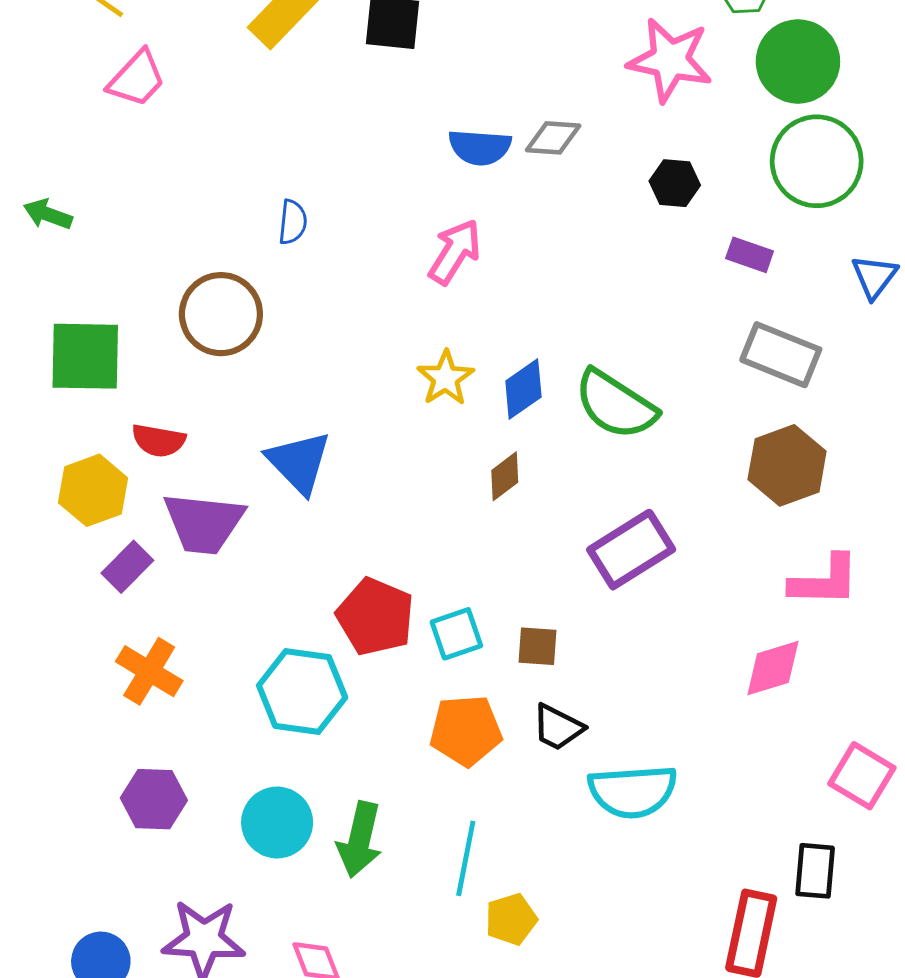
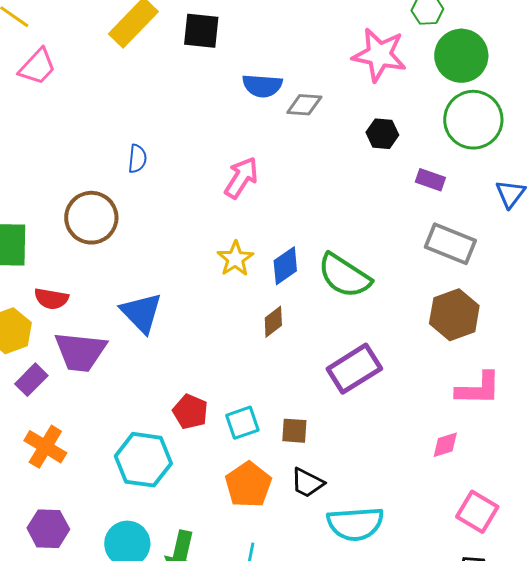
blue semicircle: (480, 147) -> (262, 86), moved
red pentagon: (375, 617) -> (190, 412), size x0.7
pink diamond: (773, 668) -> (445, 445), size x0.7
orange pentagon: (466, 730) -> (248, 485), turned -30
pink square: (862, 776) -> (477, 512), moved

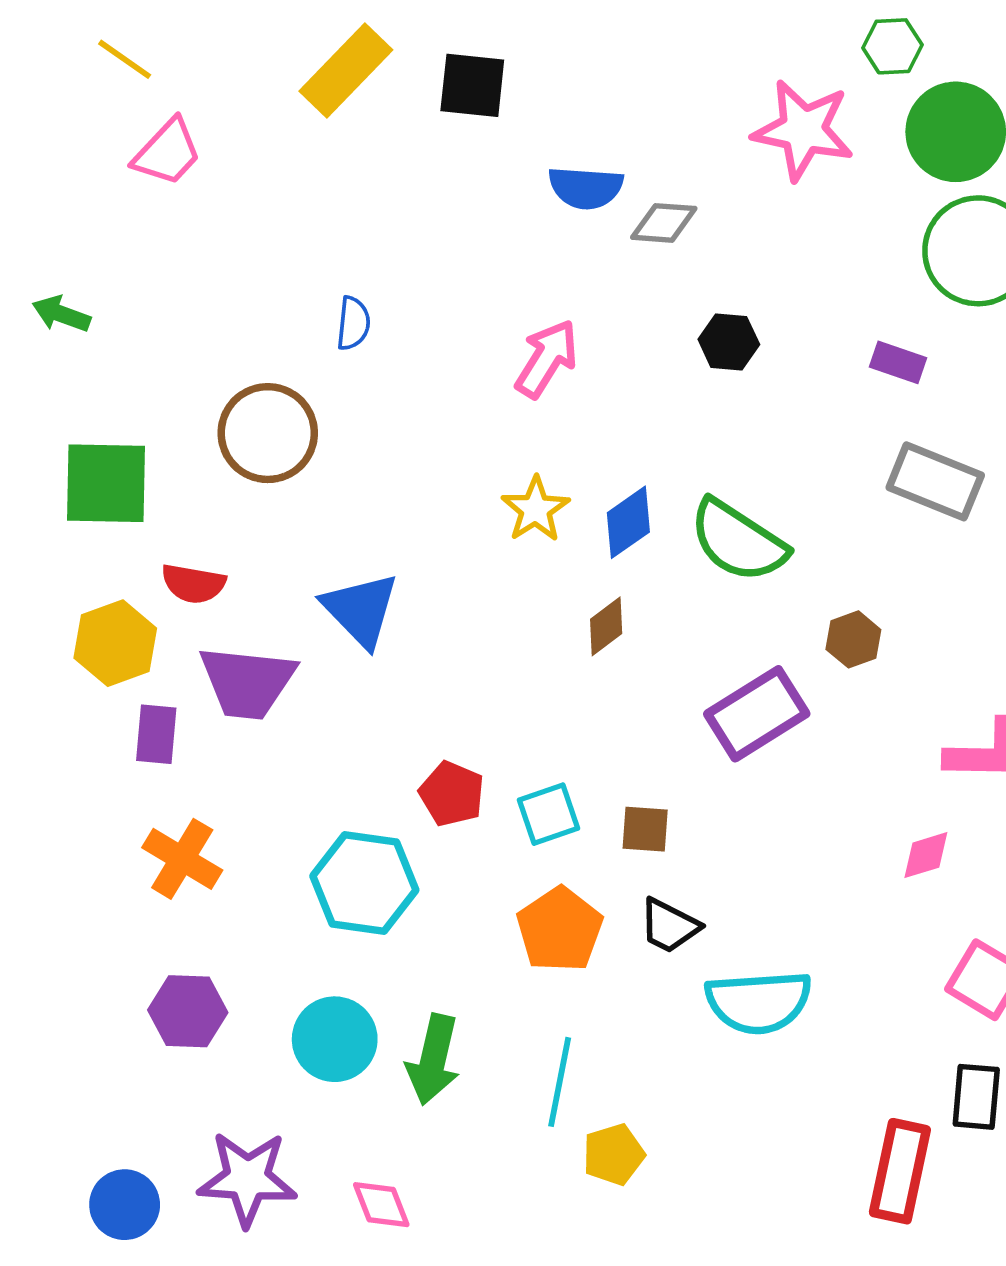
black hexagon: (382, 134) -> (729, 342), moved
brown hexagon: (454, 315) -> (853, 639), moved, size x0.6
purple rectangle: (31, 380) -> (156, 734), turned -40

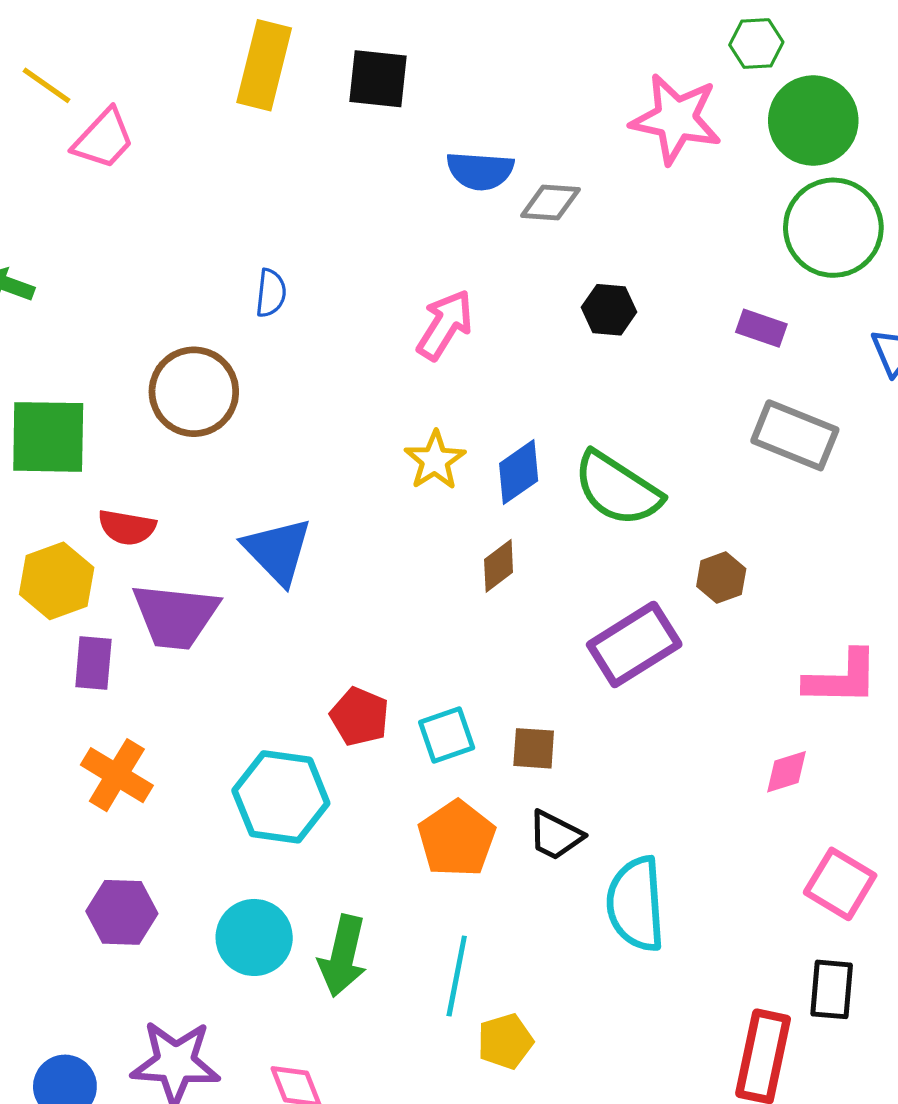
yellow line: (125, 59) -> (47, 85), moved
yellow rectangle: (346, 70) -> (264, 65), turned -30
cyan semicircle: (759, 1002) -> (636, 904), turned 90

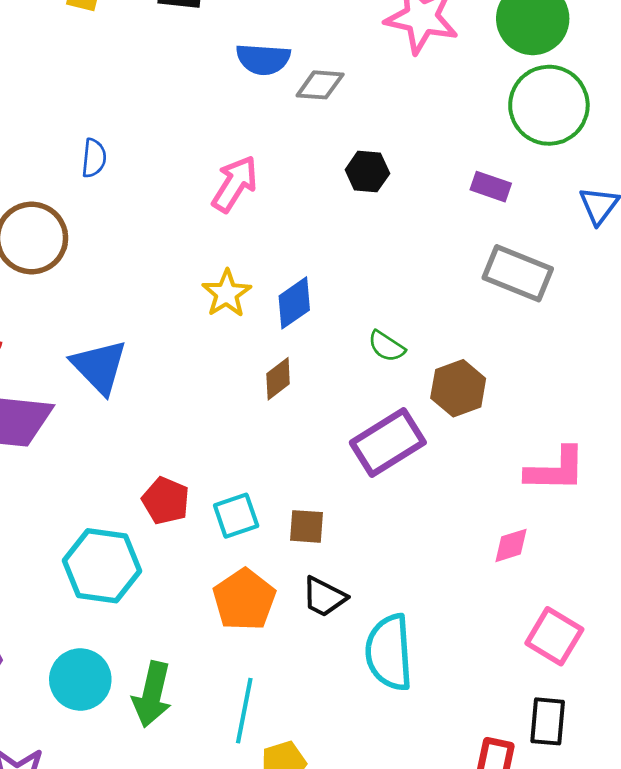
green semicircle: (617, 489) -> (386, 346), moved, size x0.5
brown hexagon: (721, 578) -> (458, 388), size x1.4

